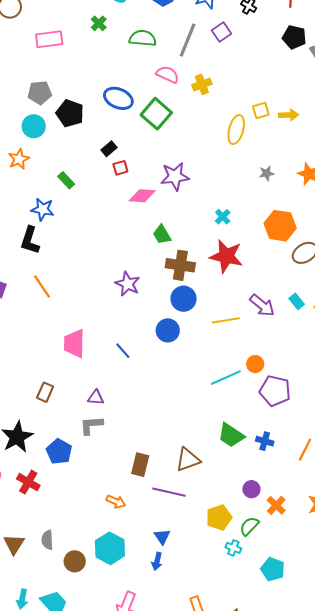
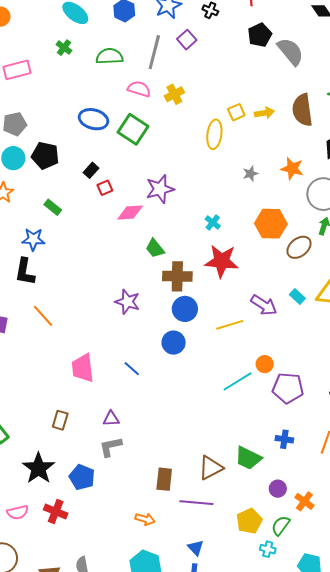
black pentagon: (294, 37) -> (260, 35), turned -30
black pentagon: (70, 113) -> (45, 156), moved
green trapezoid: (231, 435) -> (248, 458), moved

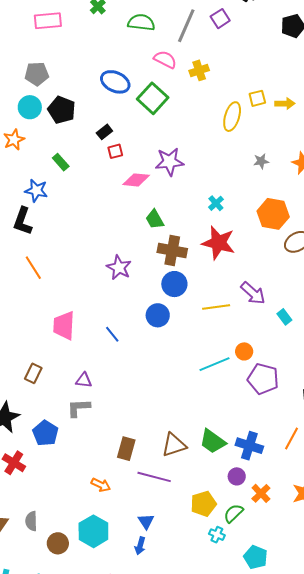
cyan rectangle: (297, 296) -> (284, 317), moved
blue cross: (284, 439) -> (249, 446), moved, size x1.5

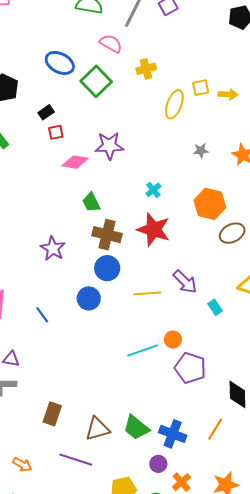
yellow cross: (199, 70) -> (146, 69), moved
brown rectangle: (126, 449) -> (52, 414), moved

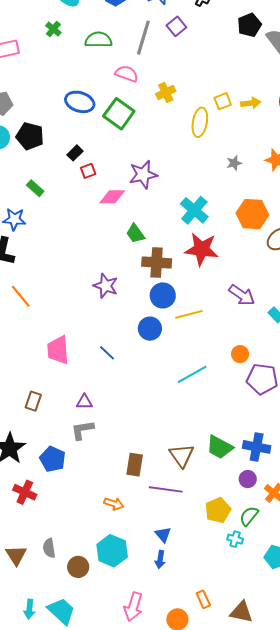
cyan cross: (153, 190) -> (194, 210), size x1.8
yellow line: (147, 293) -> (189, 314), moved
cyan line: (143, 350) -> (192, 374), moved
brown rectangle: (52, 414) -> (135, 465), moved
brown triangle: (97, 429) -> (182, 455), turned -40

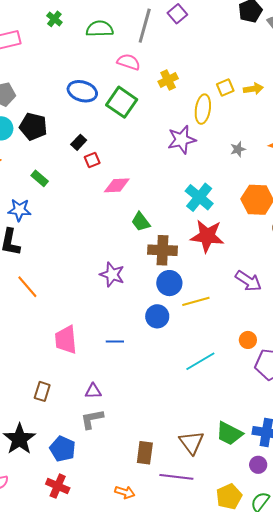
purple star: (143, 175) -> (182, 140), moved
blue line: (107, 353) -> (115, 341), turned -42
red cross: (25, 492) -> (58, 486), moved

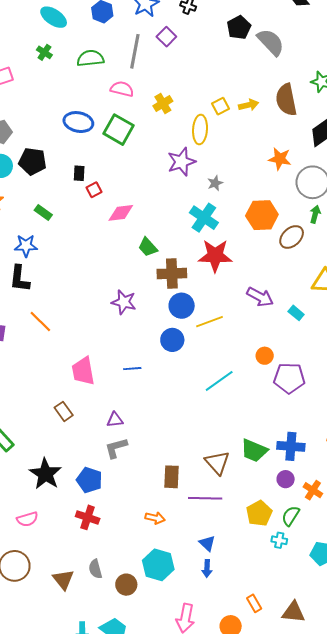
black rectangle: (79, 142) -> (79, 173), turned -35
gray star: (238, 149) -> (215, 183), moved
brown rectangle: (42, 391) -> (64, 411), moved, turned -48

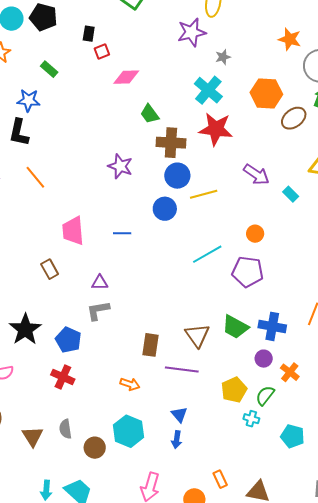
purple pentagon: (289, 378) -> (248, 272), moved

